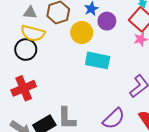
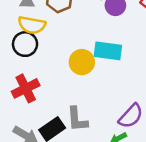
yellow circle: (82, 32) -> (82, 62), moved

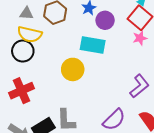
cyan rectangle: (108, 51) -> (93, 45), moved

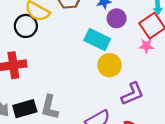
yellow circle: (73, 69) -> (110, 65), moved

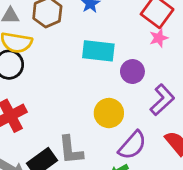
purple circle: (117, 18) -> (132, 72), moved
yellow circle: (110, 65) -> (109, 113), moved

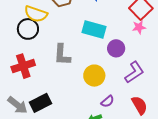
purple semicircle: (132, 145) -> (107, 101), size x0.6
gray L-shape: (71, 150) -> (62, 55), moved

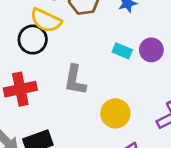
cyan rectangle: (94, 30) -> (122, 51), size x0.6
purple circle: (116, 48) -> (151, 50), moved

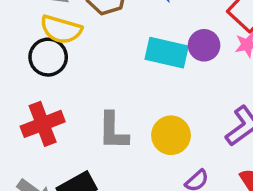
cyan rectangle: (122, 51) -> (167, 53), size x1.6
gray L-shape: (75, 80) -> (113, 131), moved

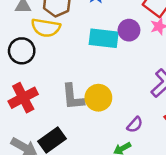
yellow semicircle: (61, 29) -> (46, 28), moved
yellow circle: (171, 135) -> (98, 98), moved

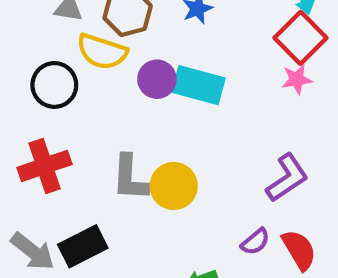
purple circle: (129, 30) -> (157, 79), moved
purple semicircle: (135, 125) -> (255, 242), moved

